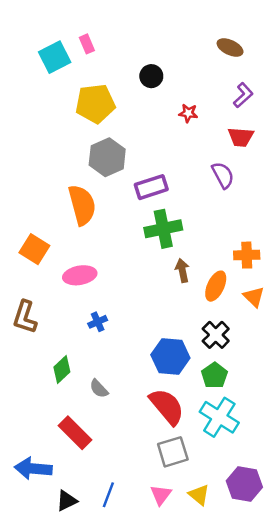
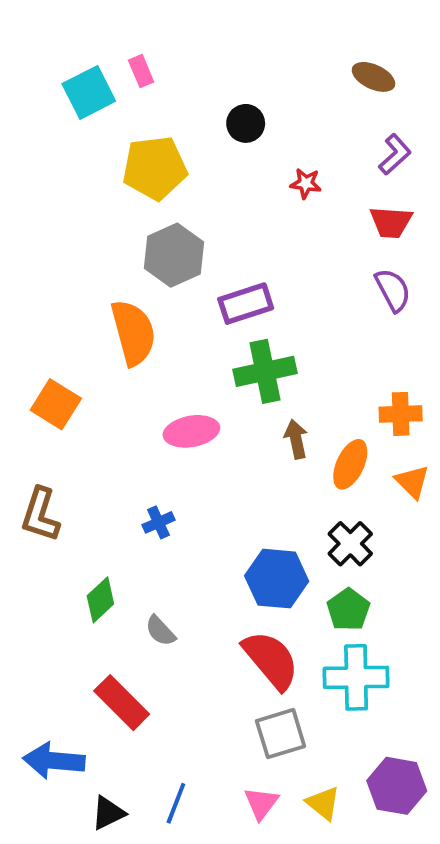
purple semicircle: (223, 175) -> (393, 290), moved
pink ellipse: (80, 275) -> (191, 431), moved
cyan cross: (219, 417) -> (356, 677), turned -33

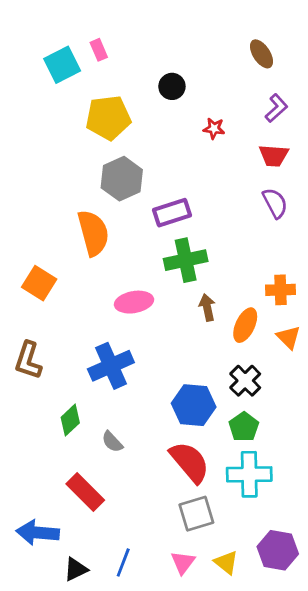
brown ellipse: (373, 77) -> (261, 54), turned 32
blue cross: (159, 522) -> (111, 366), size x2.0

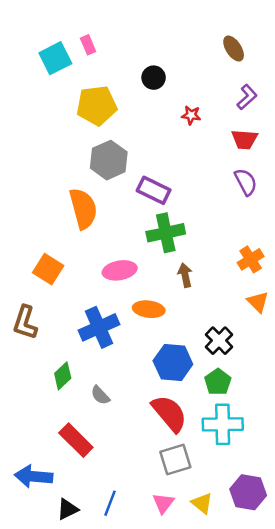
purple rectangle: (172, 213) -> (154, 190), turned 44
orange square: (39, 283) -> (48, 269), moved
orange cross: (280, 290) -> (251, 259), turned -30
orange ellipse: (245, 325) -> (149, 309), moved, turned 72

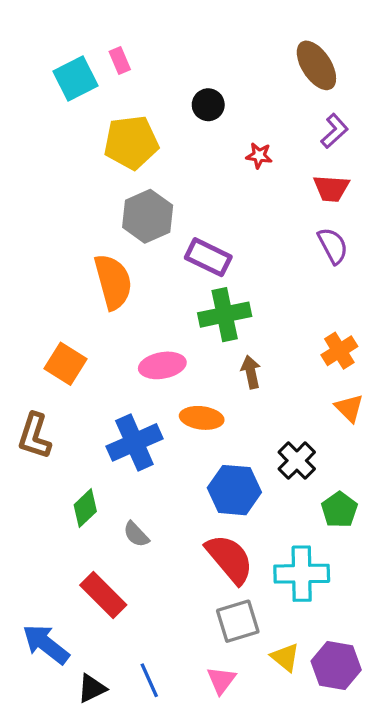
brown ellipse: (234, 48) -> (316, 65), size x1.4
green pentagon: (218, 382) -> (339, 510), moved
blue arrow: (34, 476) -> (46, 644), turned 33
blue line: (110, 503) -> (149, 680), turned -45
yellow triangle: (202, 503) -> (285, 657), moved

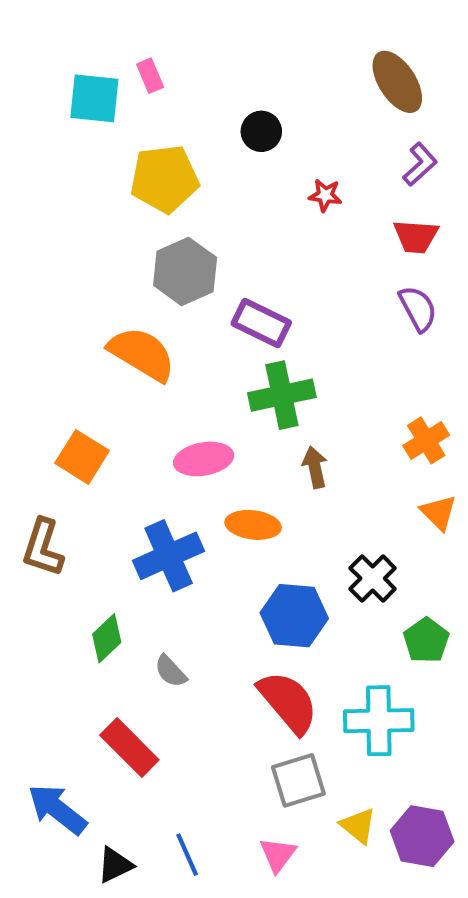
cyan square: (75, 79) -> (94, 98), turned 33
orange semicircle: (113, 282) -> (142, 354), turned -44

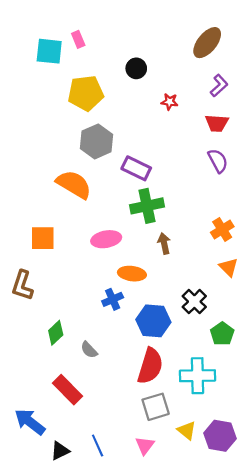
brown ellipse: (397, 82) -> (207, 43), turned 72
orange square: (82, 457) -> (43, 238), turned -32
blue cross: (169, 556) -> (113, 299), moved, size x0.6
red semicircle: (288, 702) -> (150, 366), turned 57

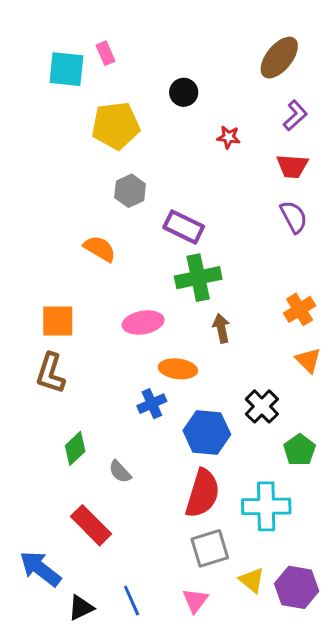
gray hexagon: (96, 141) -> (130, 191), size x0.7
orange semicircle: (74, 184) -> (100, 249), size x0.7
brown L-shape: (22, 285) -> (50, 373), moved

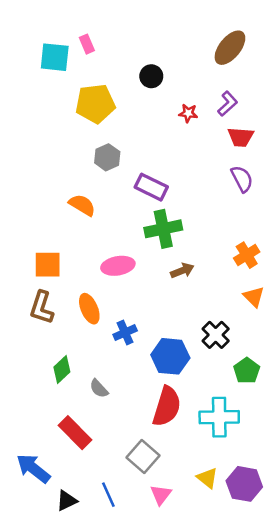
purple L-shape: (295, 115) -> (228, 104), moved
brown arrow: (221, 328) -> (182, 271), turned 80
orange ellipse: (178, 369) -> (89, 309), moved, turned 60
gray square: (210, 548) -> (143, 456), moved, turned -32

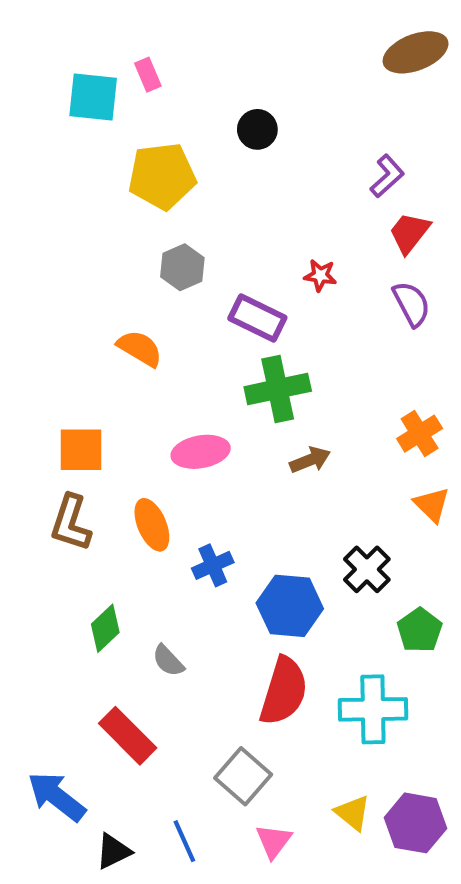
brown ellipse: (230, 48) -> (416, 52), moved, turned 30
red star: (188, 113) -> (320, 275), moved
red trapezoid: (241, 137) -> (409, 233), turned 124

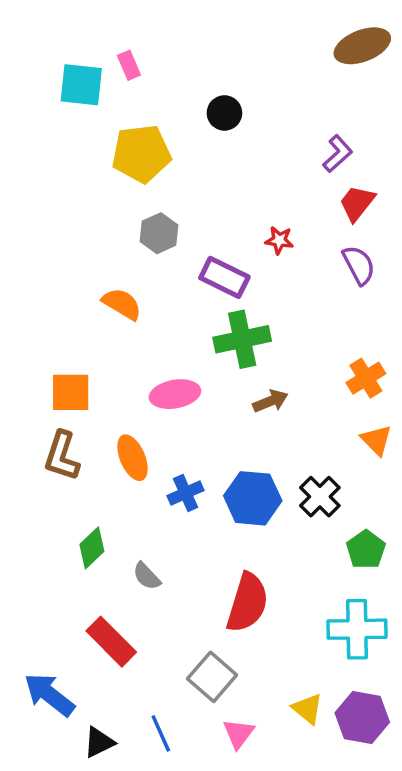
blue hexagon: (290, 606) -> (253, 498), moved
cyan cross: (373, 709) -> (357, 629), moved

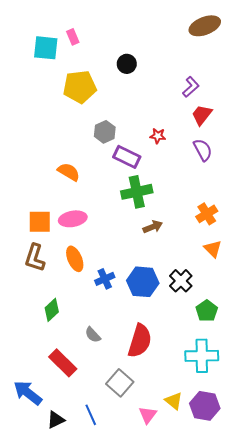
gray hexagon: (159, 233) -> (105, 132), moved
pink ellipse: (175, 394) -> (73, 219), moved
gray semicircle: (147, 576) -> (93, 335), moved
pink triangle: (239, 733) -> (148, 415), moved

